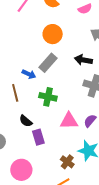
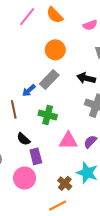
blue arrow: (29, 74) -> (29, 90), turned 112
pink circle: (21, 170) -> (25, 178), moved

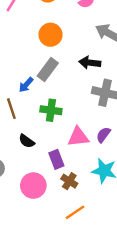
purple rectangle: (36, 156) -> (56, 159), moved
brown cross: (65, 183) -> (69, 181), moved

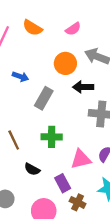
orange circle: (51, 35) -> (65, 63), moved
blue arrow: (26, 85) -> (20, 77), moved, turned -105

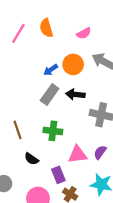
orange semicircle: (32, 28) -> (46, 28), turned 36
blue arrow: (20, 77) -> (51, 70), moved, turned 120
black arrow: (83, 87) -> (75, 94), moved

